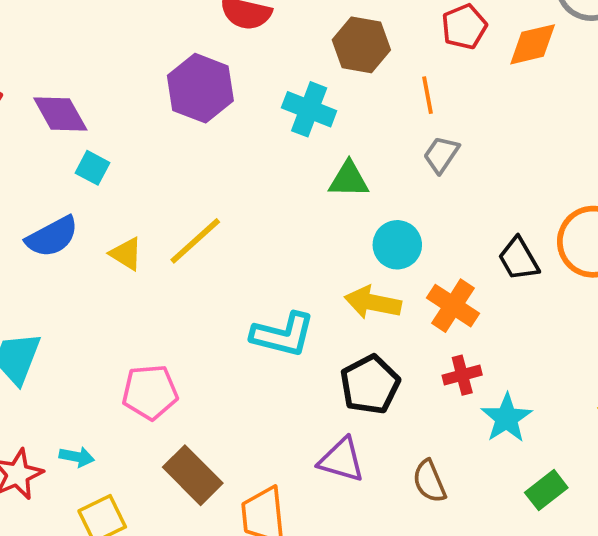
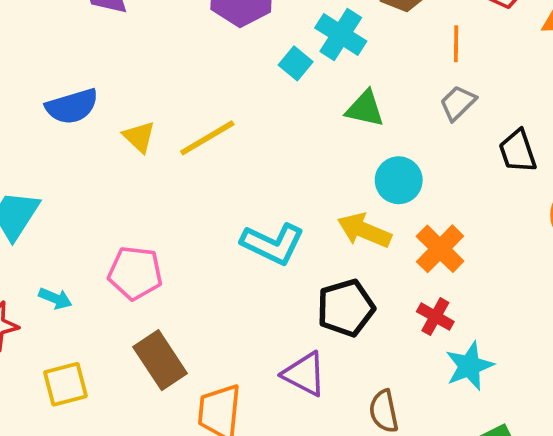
cyan square: (92, 168) -> (296, 63), moved
black trapezoid: (519, 259) -> (518, 151), moved
red cross: (462, 375) -> (435, 317), turned 33
cyan arrow: (77, 457) -> (55, 298), moved

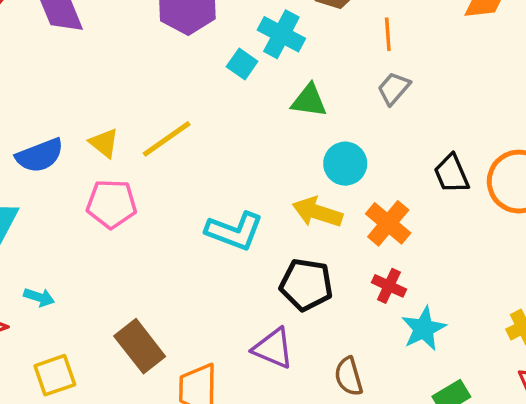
blue semicircle: (72, 106) -> (40, 155), moved
black trapezoid: (518, 151) -> (451, 174), moved
pink pentagon: (135, 273) -> (112, 204), moved
black pentagon: (346, 308) -> (306, 285), turned 30

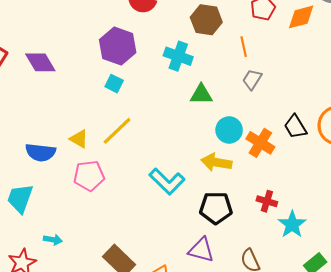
cyan square: (242, 64) -> (114, 84), moved
blue semicircle: (40, 155) -> (41, 152), turned 36
orange cross: (388, 223) -> (260, 143), moved
cyan L-shape: (234, 231) -> (167, 181), turned 32

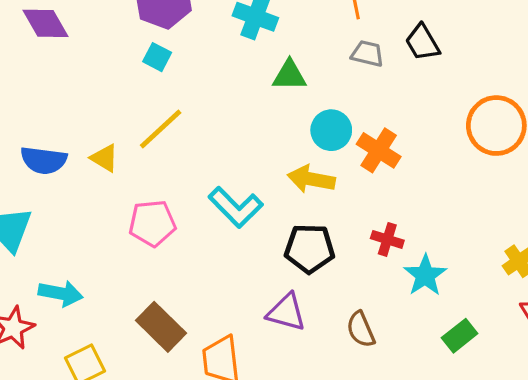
gray trapezoid: (252, 79) -> (367, 54), turned 70
black trapezoid: (295, 127) -> (422, 42), moved
yellow triangle: (79, 139) -> (104, 158), moved
pink pentagon: (89, 176) -> (152, 223), moved
cyan arrow: (53, 240) -> (61, 293), size x1.5

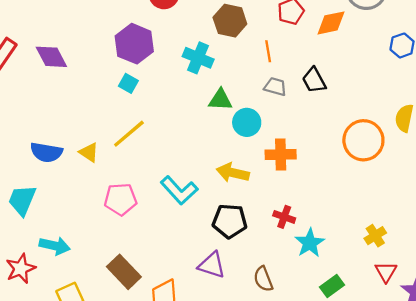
cyan circle: (331, 130) -> (247, 122), moved
orange cross: (379, 150) -> (281, 154), turned -36

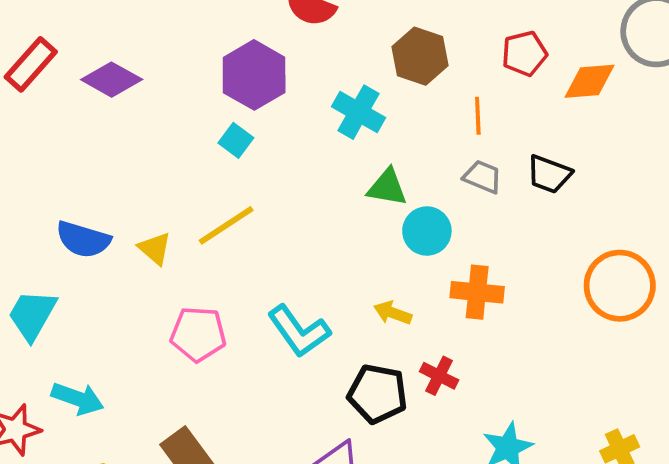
purple diamond: (51, 57) -> (112, 80), turned -40
black trapezoid: (314, 80) -> (549, 174), turned -48
yellow arrow: (233, 173) -> (393, 313), size x0.7
red cross: (284, 217) -> (439, 376), moved

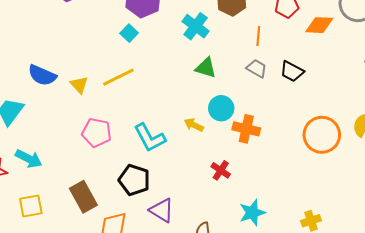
cyan circle: (427, 231) -> (221, 108), moved
yellow arrow: (393, 313) -> (194, 125), moved
black pentagon: (378, 394) -> (134, 180), moved

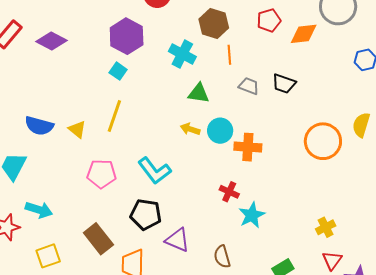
orange line: (258, 36) -> (229, 55), moved
yellow line: (118, 77) -> (114, 116), turned -36
yellow arrow: (194, 125) -> (190, 129), moved
cyan star: (252, 213) -> (252, 215), moved

